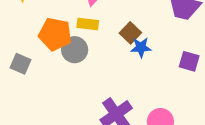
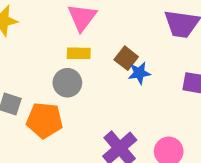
orange pentagon: (55, 34) -> (44, 120), moved

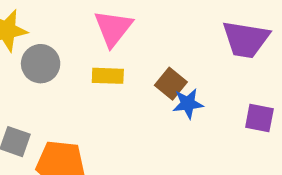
gray circle: (67, 83) -> (41, 64), moved

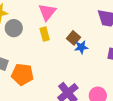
yellow rectangle: (108, 76) -> (45, 34), turned 72

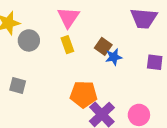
orange pentagon: (22, 74) -> (84, 94), moved

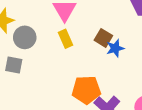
gray square: (18, 86) -> (14, 65), moved

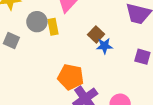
gray circle: (25, 37) -> (37, 22), moved
yellow rectangle: (65, 39) -> (53, 27), moved

